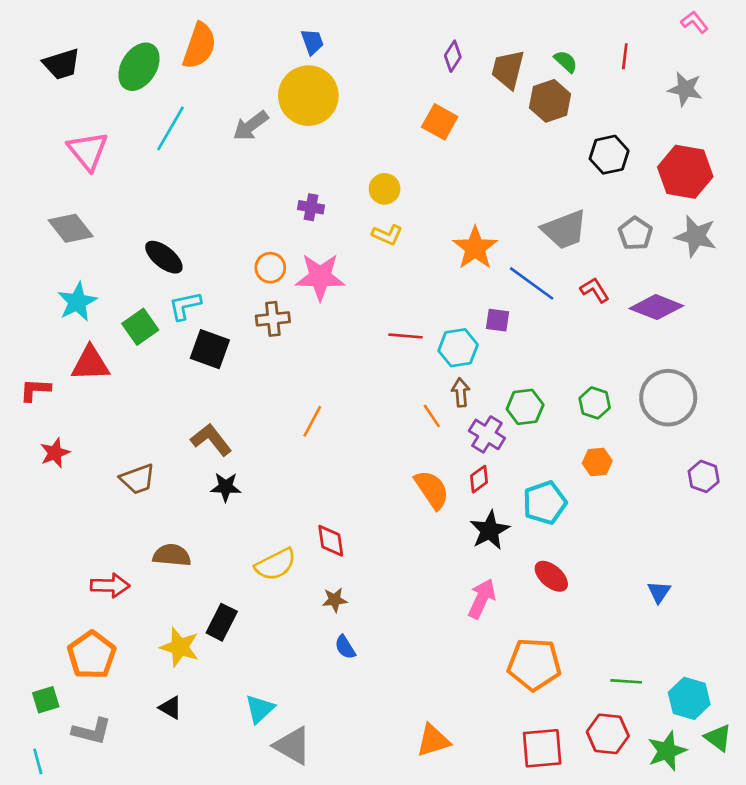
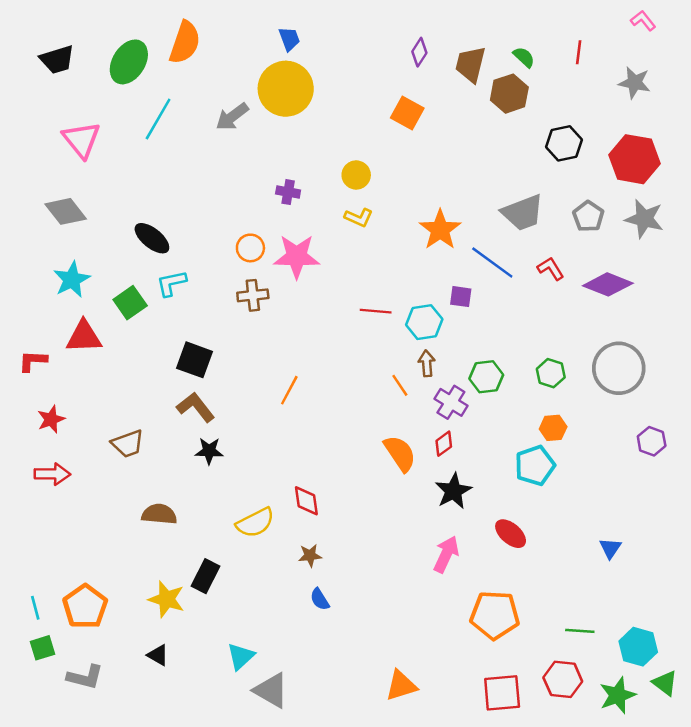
black square: (210, 349) -> (194, 360), moved
cyan pentagon: (545, 503) -> (535, 466), moved
red arrow: (110, 585) -> (52, 474), moved
cyan line: (38, 761) -> (35, 608), moved

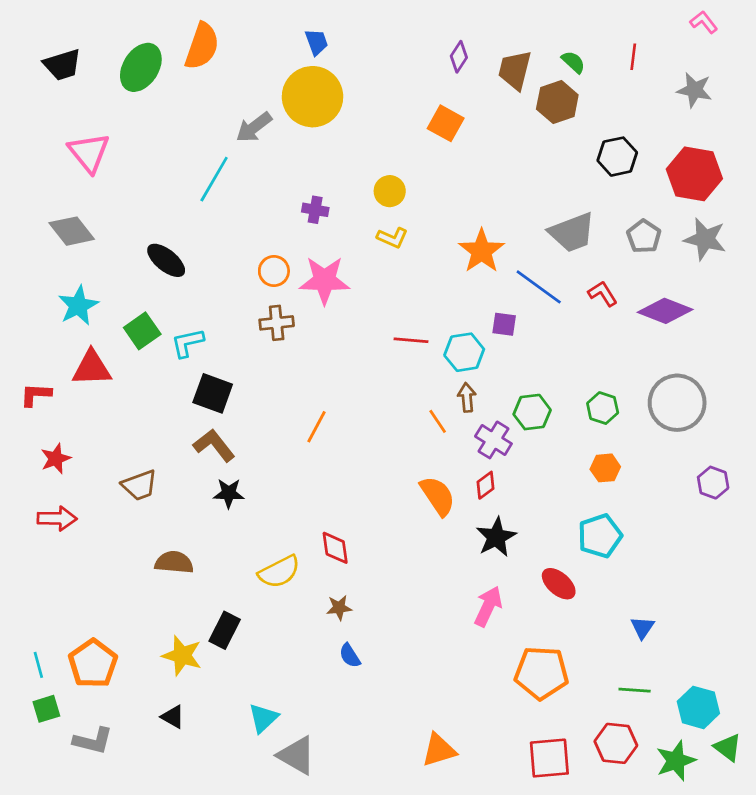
cyan line: (158, 119) -> (214, 179), moved
cyan L-shape: (171, 283) -> (187, 343), moved
cyan pentagon: (535, 466) -> (600, 536), moved
blue triangle: (610, 548) -> (643, 628), moved

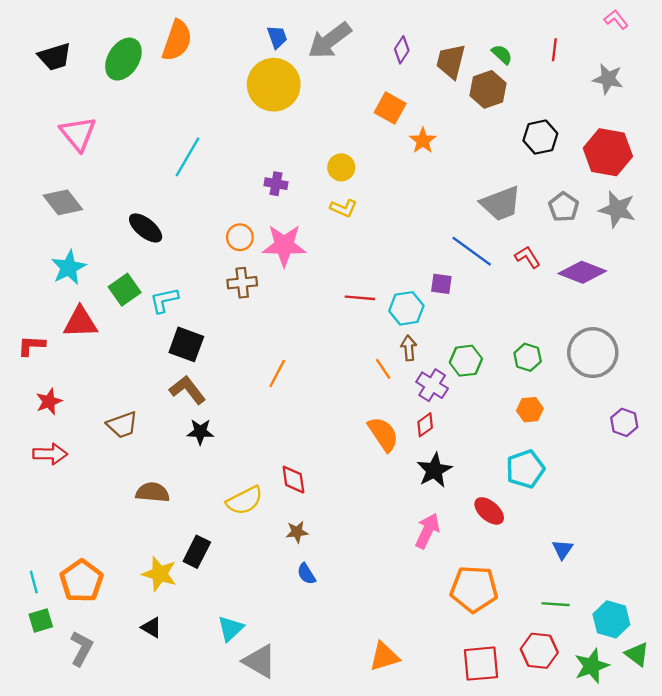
gray arrow: (254, 127) -> (330, 40), moved, size x1.4
orange star: (482, 251) -> (423, 141), moved, size x0.7
gray L-shape: (93, 741) -> (81, 648), turned -76

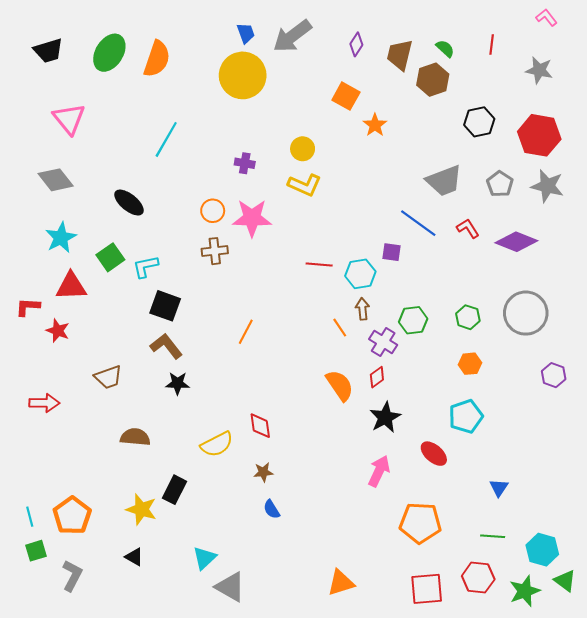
orange semicircle: (177, 40) -> (157, 59), moved
yellow L-shape: (344, 208) -> (305, 185), size x1.4
red star: (49, 401) -> (58, 331), moved, turned -30

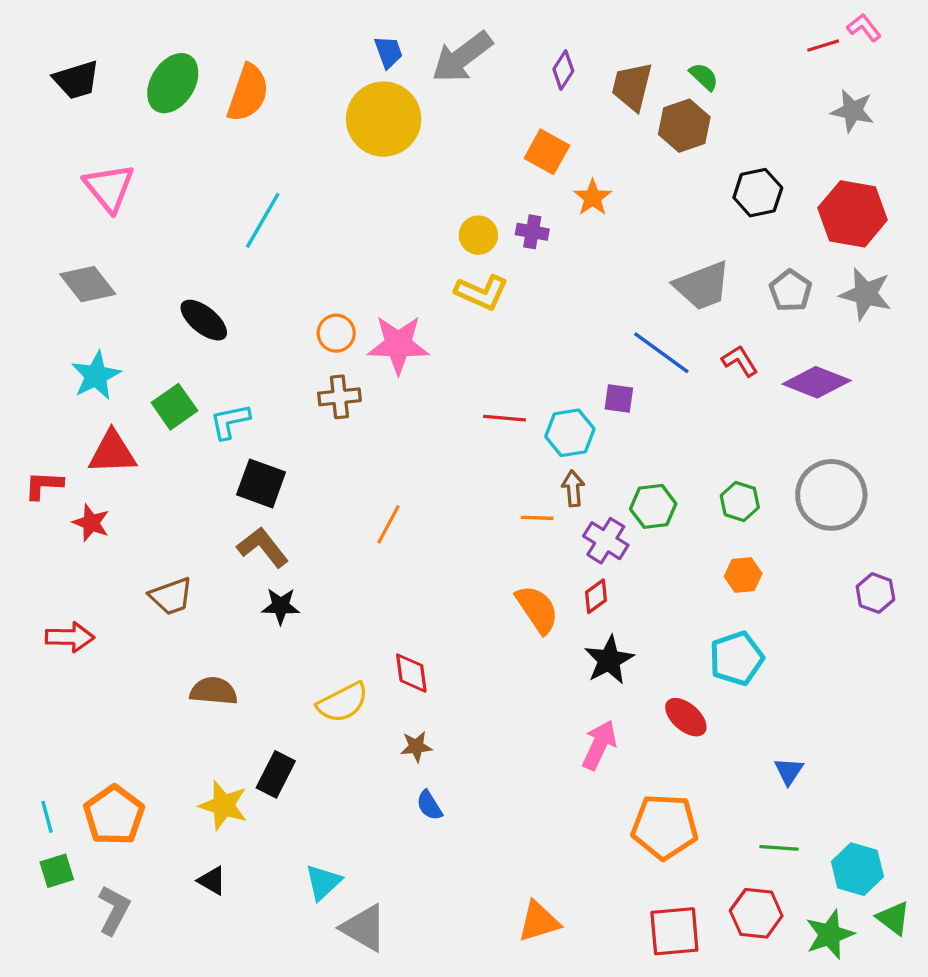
red line: (492, 44) -> (823, 46), moved, turned 66
purple cross: (245, 163) -> (532, 232), moved
orange line: (340, 328) -> (537, 518), turned -54

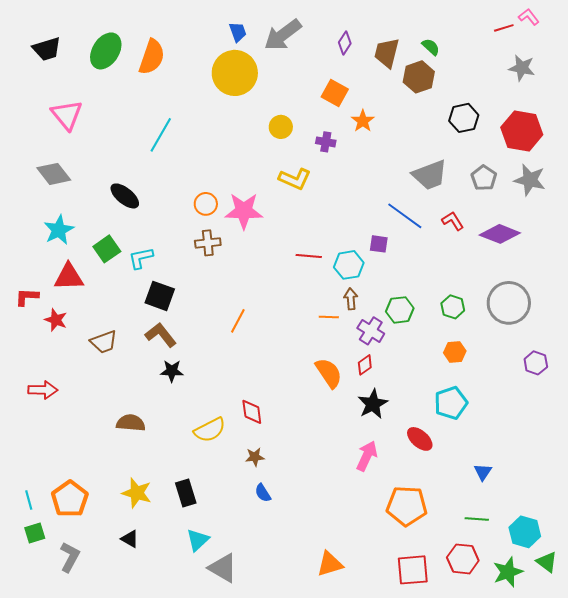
yellow circle: (478, 235) -> (281, 127), moved
brown trapezoid: (171, 596) -> (104, 342), moved
black rectangle: (276, 774) -> (186, 493), moved, turned -44

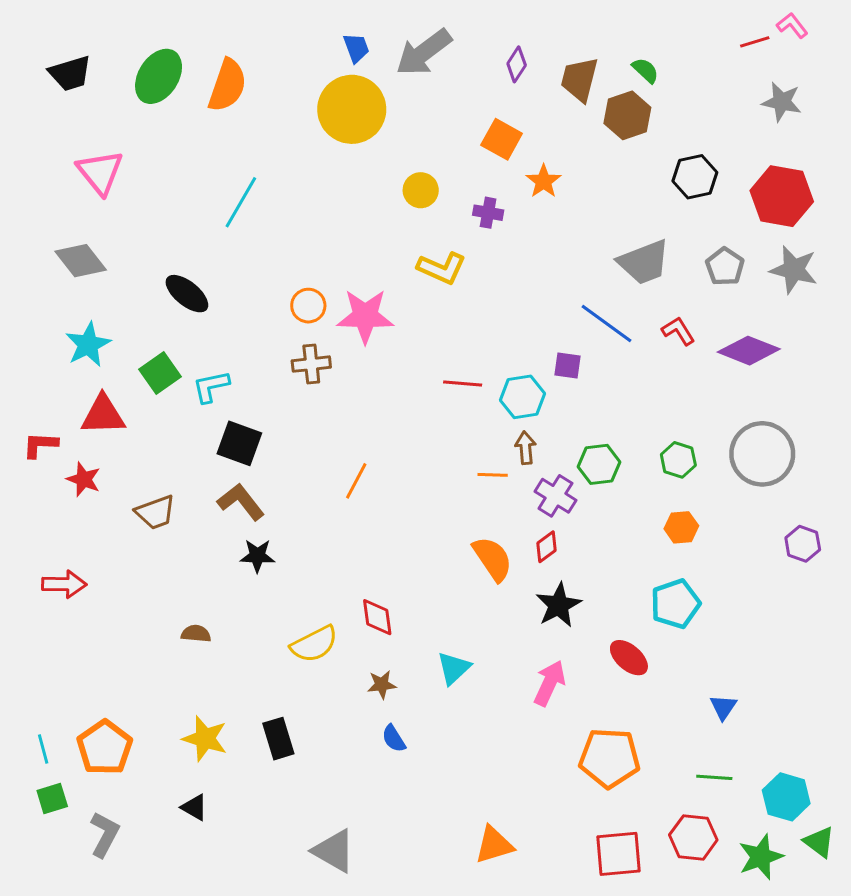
brown semicircle: (131, 423) -> (196, 634), size x0.7
cyan triangle: (198, 540) -> (454, 668), moved

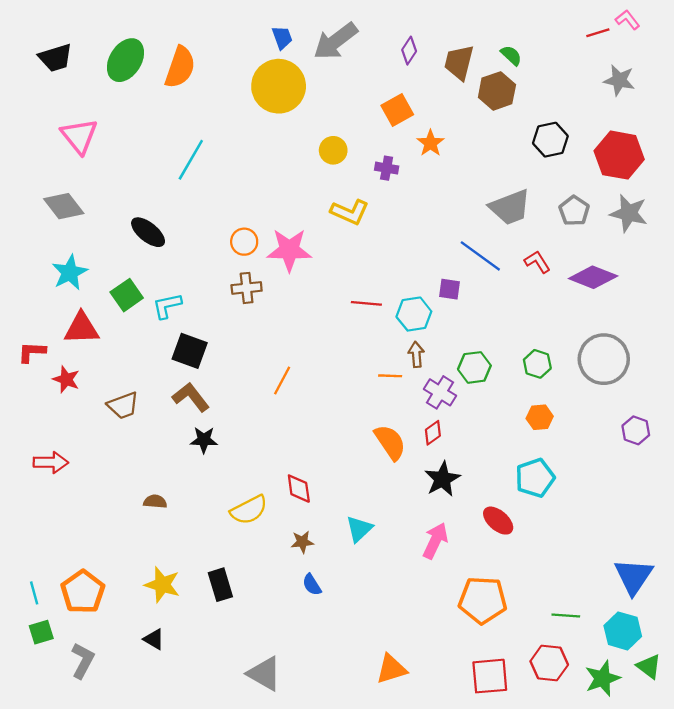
orange square: (502, 139) -> (397, 110), turned 32
blue triangle: (723, 707) -> (633, 576), moved, size x1.8

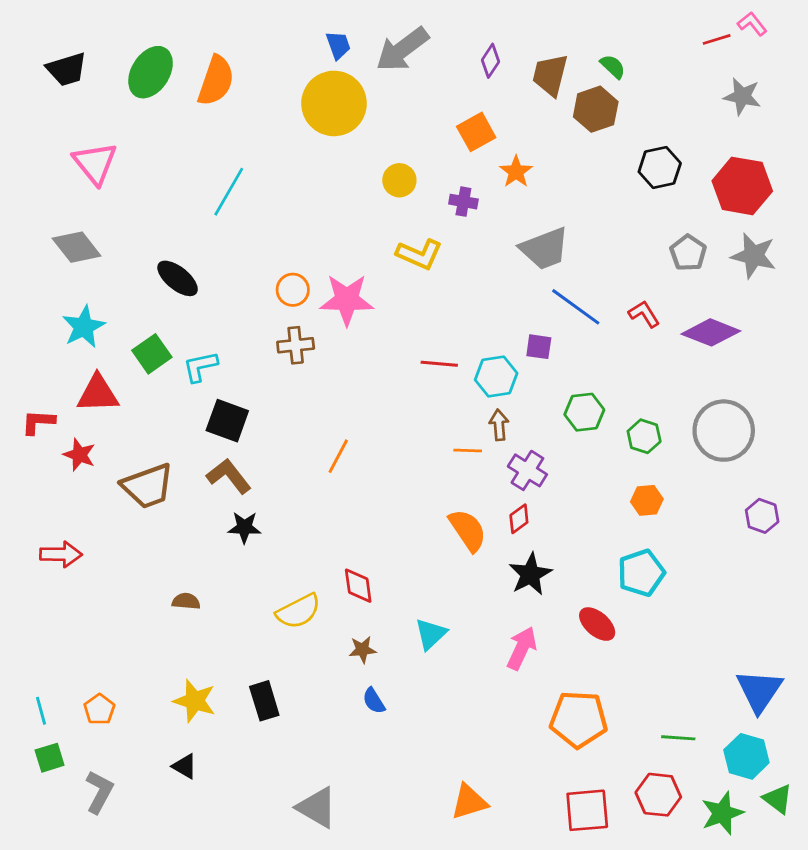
gray trapezoid: (510, 207) -> (544, 249), moved
green hexagon: (474, 367) -> (584, 412), moved
brown trapezoid: (123, 405) -> (148, 486), size x1.4
orange pentagon: (83, 592) -> (99, 709), size x0.6

